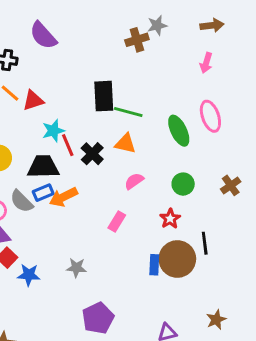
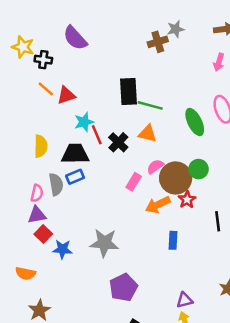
orange arrow: (63, 197) -> (158, 205), moved
gray semicircle: (22, 201) -> (56, 184), turned -145
pink rectangle: (117, 222) -> (134, 182), moved
brown circle: (177, 259) -> (176, 178), moved
gray star: (76, 268) -> (104, 243), size x1.6

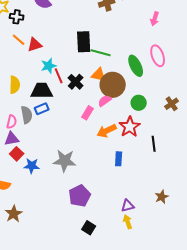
brown circle: (176, 178) -> (113, 85), moved
red star: (187, 200) -> (130, 127), size x1.5

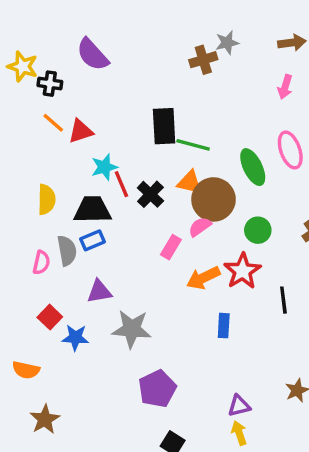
purple triangle: (12, 139) -> (99, 292), moved

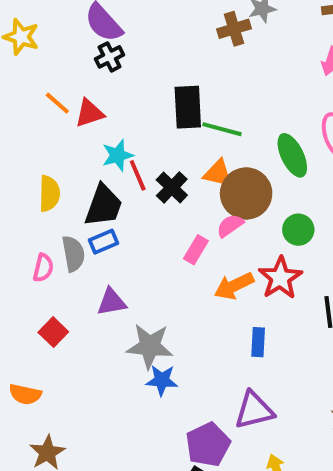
black cross: (50, 84) -> (110, 57), moved, turned -35
black trapezoid: (92, 210) -> (103, 206), turned 111
blue star: (75, 338) -> (162, 380), moved
purple pentagon: (157, 389) -> (208, 445), moved
purple triangle: (239, 406) -> (254, 410), moved, size x1.5

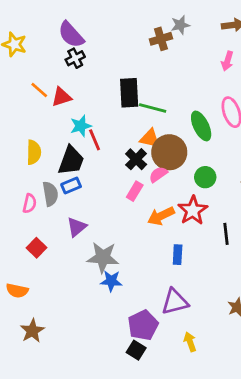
black cross: (172, 187) -> (136, 159), moved
purple triangle: (112, 302) -> (77, 227), turned -30

